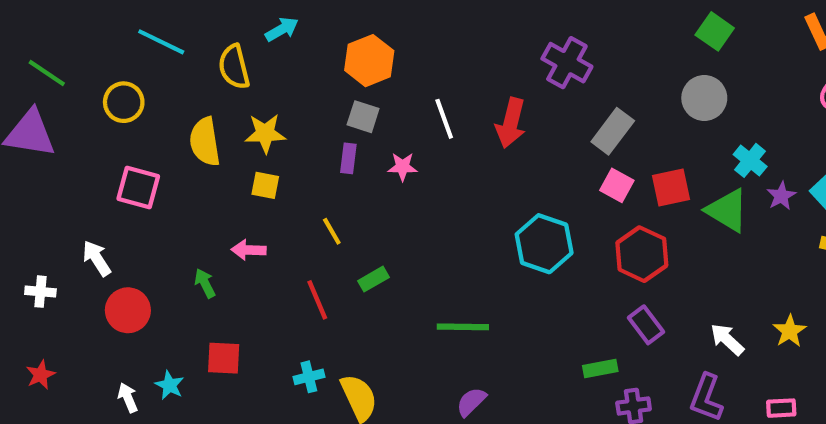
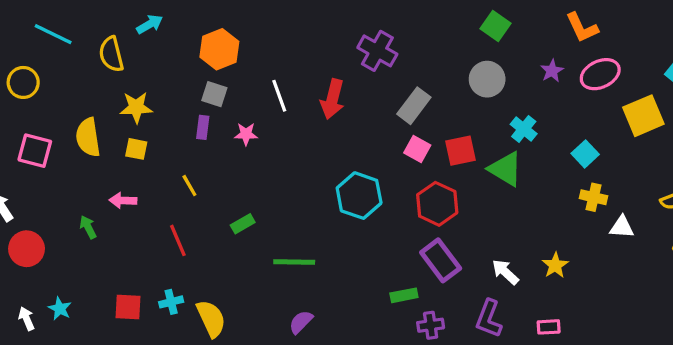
yellow semicircle: (205, 142) -> (88, 137), moved
purple star: (781, 196) -> (552, 71), moved
green rectangle: (373, 279) -> (243, 224), moved
purple rectangle: (646, 325) -> (441, 260), size x1.4
red square: (224, 358) -> (128, 307), moved

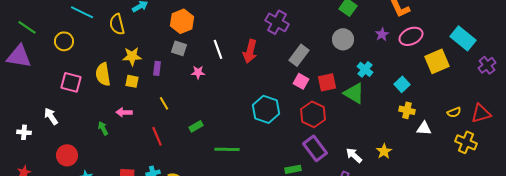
purple rectangle: (203, 127) -> (157, 68), moved
red circle: (27, 249) -> (67, 155), moved

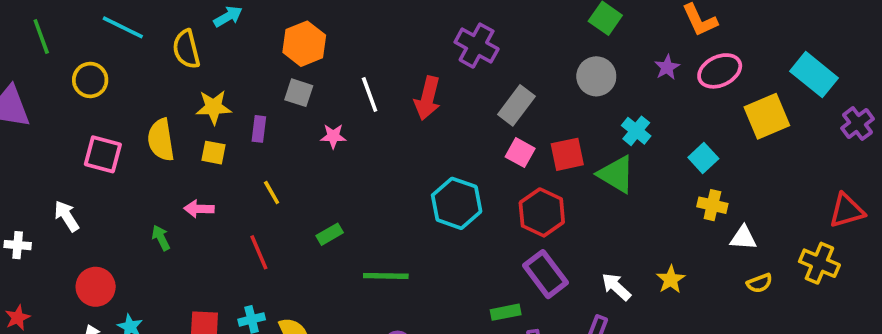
green line: (27, 27) -> (41, 36), moved, turned 36
yellow semicircle: (454, 112) -> (760, 283), moved

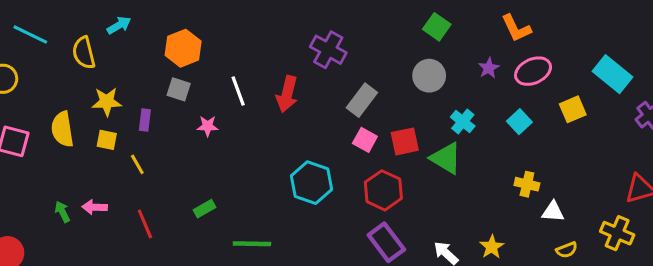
yellow square: (767, 116) -> (573, 109), size x0.7
cyan square: (703, 158) -> (519, 122), moved
yellow line: (272, 192) -> (137, 164), moved
pink arrow: (199, 209) -> (95, 207), moved

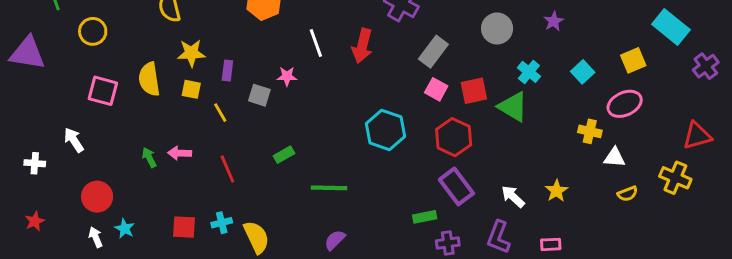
pink ellipse: (533, 71) -> (625, 104), moved
gray square: (179, 89) -> (259, 95), moved

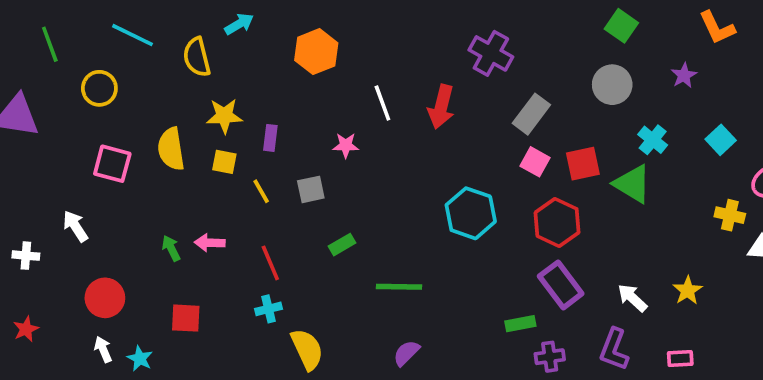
gray square: (259, 95) -> (311, 189), moved, turned -30
cyan cross: (222, 223) -> (268, 309), moved
red square: (184, 227) -> (186, 318), moved
cyan star: (125, 228) -> (140, 359), moved

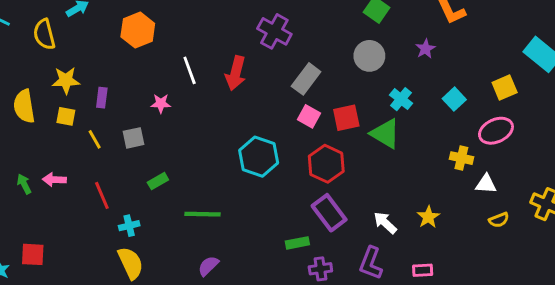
cyan cross: (268, 309) -> (129, 226), moved
red square: (186, 318) -> (33, 254), moved

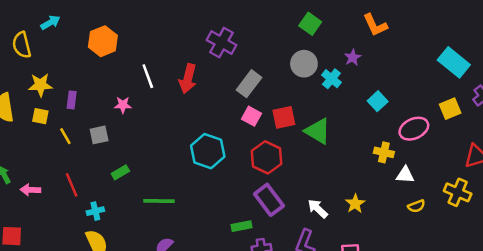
yellow square: (505, 88) -> (450, 109), moved
cyan cross: (401, 99) -> (331, 79), moved
pink arrow: (54, 180) -> (30, 190), moved

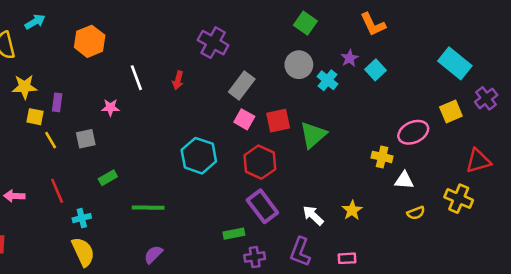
red arrow: (188, 79) -> (178, 80), size x0.6
cyan square: (378, 101) -> (376, 70), moved
yellow square: (40, 116) -> (35, 117), moved
green triangle: (318, 131) -> (313, 135), turned 48

